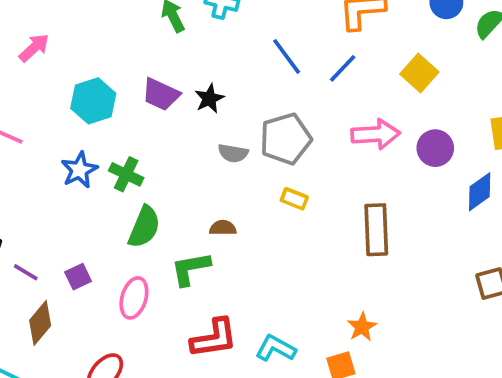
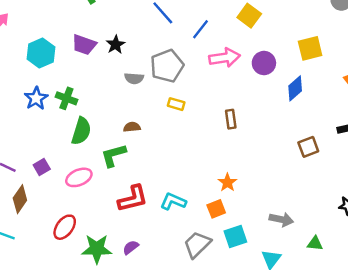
blue line: (343, 68) -> (201, 29), moved
brown rectangle: (376, 230) -> (231, 119), size x0.6
pink ellipse: (134, 298) -> (79, 177), turned 55

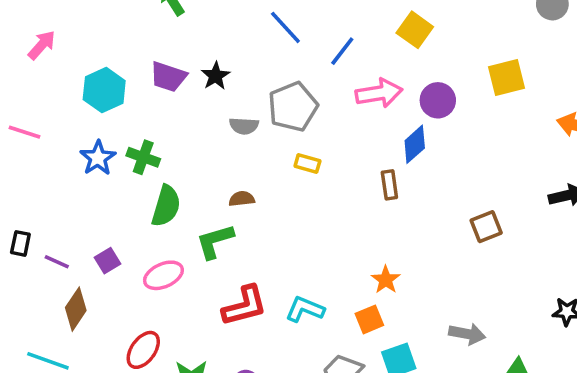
blue diamond: (295, 88) -> (415, 144), moved
brown square: (308, 147) -> (486, 227), moved

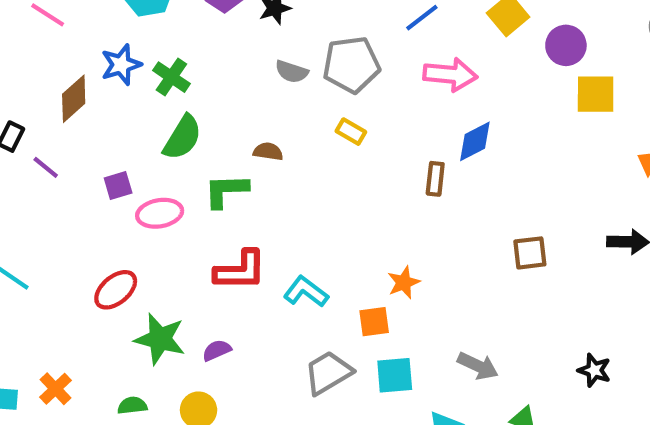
purple circle: (438, 100) -> (566, 45), moved
purple square: (108, 261) -> (118, 186), moved
brown diamond: (76, 309) -> (74, 99), moved

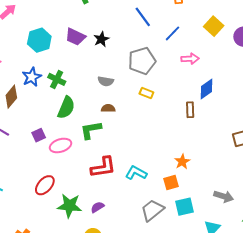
gray semicircle: (292, 72) -> (106, 81), moved
pink arrow: (450, 75) -> (190, 59), size x0.7

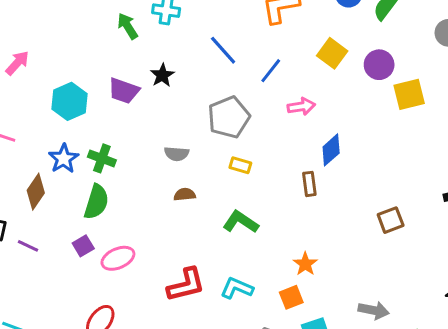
black star: (101, 39) -> (162, 75), moved
green semicircle: (66, 108) -> (96, 202), moved
green L-shape: (91, 130) -> (241, 222), moved, turned 50

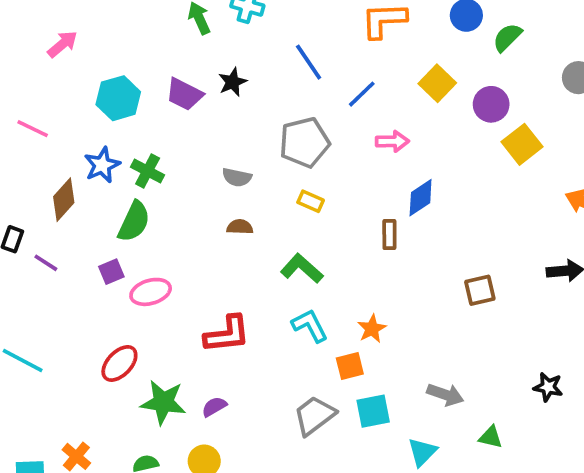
yellow square: (409, 94) -> (522, 144), turned -32
cyan L-shape: (237, 288) -> (310, 326), moved, turned 32

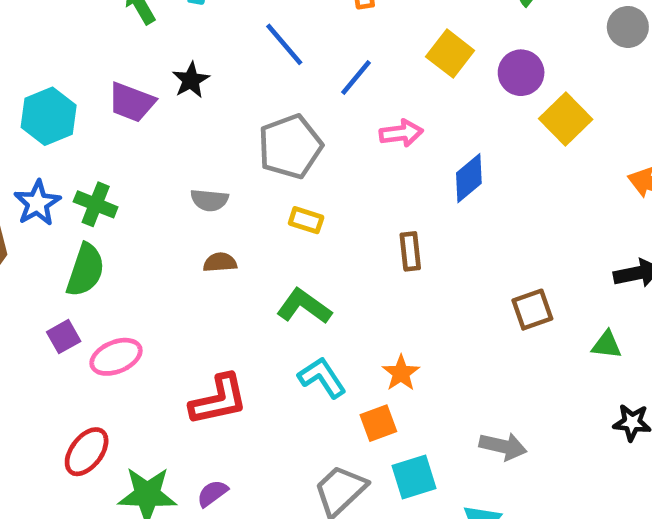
blue diamond: (421, 198) -> (469, 178), moved
green triangle: (491, 437) -> (607, 345), moved

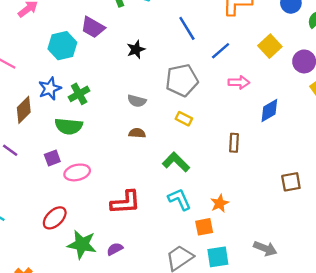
black star: (191, 80) -> (136, 49), moved
purple trapezoid: (132, 102) -> (93, 27), moved
green cross: (96, 204) -> (79, 94), turned 30
green semicircle: (85, 270) -> (69, 126), turned 68

